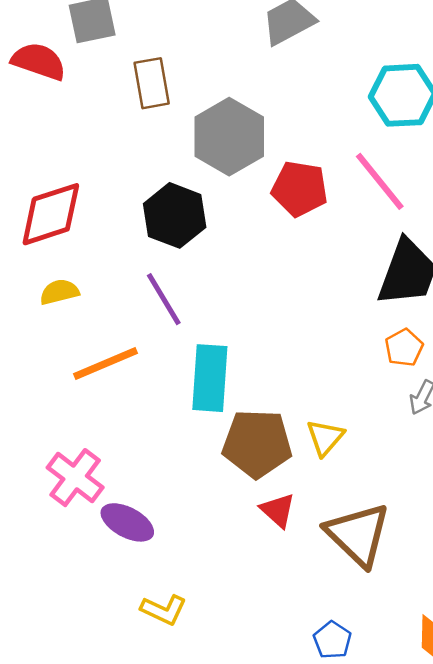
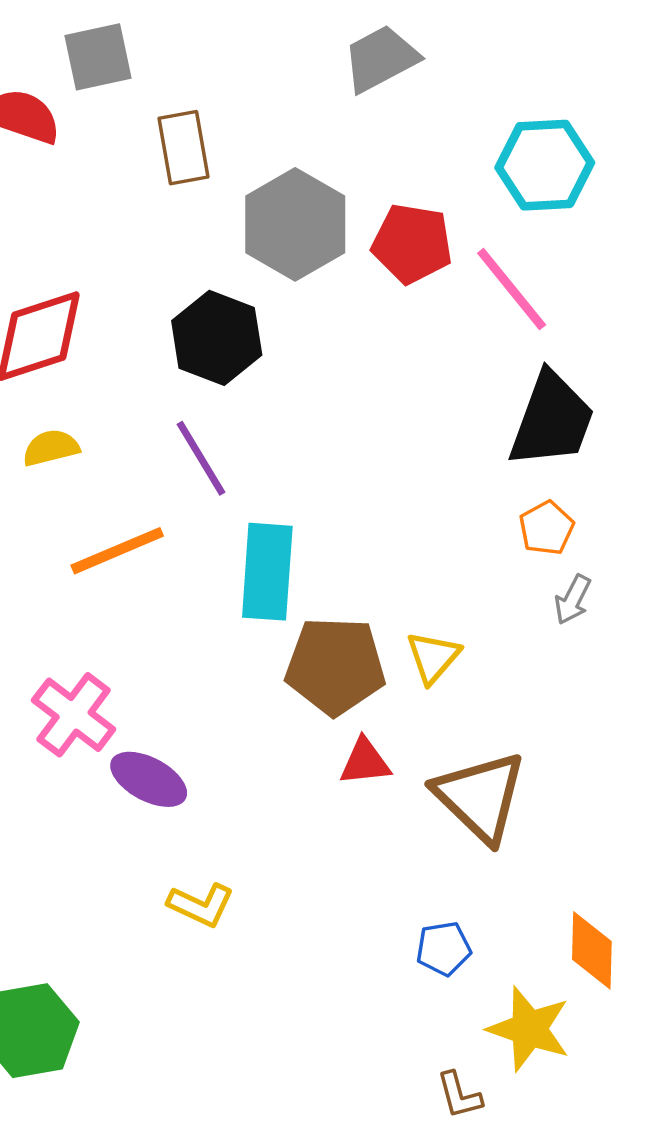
red pentagon: (300, 189) -> (412, 244), moved
red triangle: (278, 510) -> (365, 762), turned -48
blue pentagon: (332, 640) -> (444, 949), turned 30

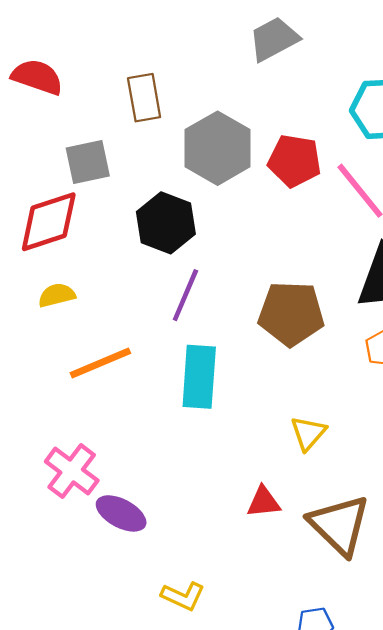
gray square: (98, 57) -> (88, 162), moved
purple line: (201, 458) -> (185, 295), moved, turned 54
brown pentagon: (335, 666) -> (291, 314), moved
yellow L-shape: (201, 905) -> (183, 596), moved

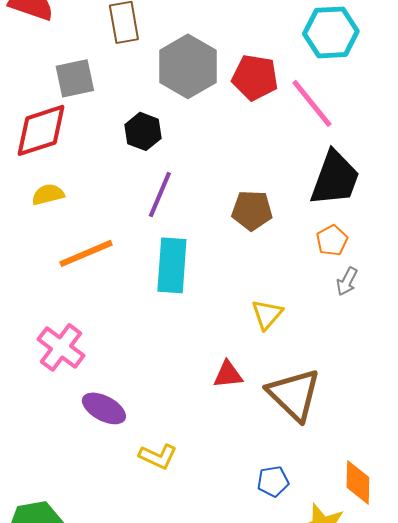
black hexagon: (166, 223) -> (143, 131), size x0.7
brown pentagon: (291, 314) -> (252, 210), size x0.7
purple ellipse: (121, 513) -> (104, 408), moved

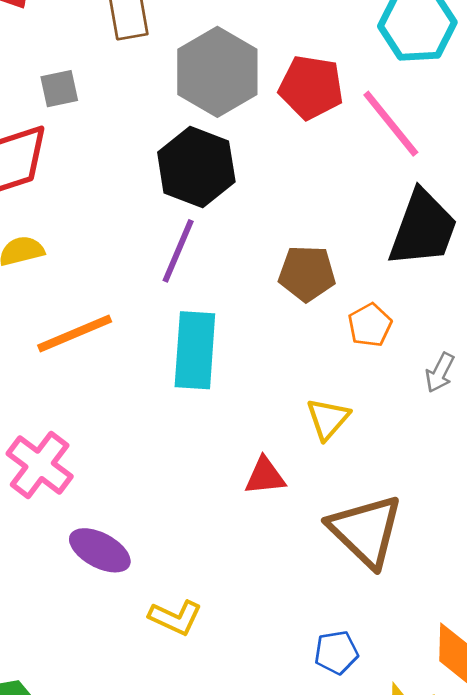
gray square: (75, 78) -> (59, 89), size x0.7
black hexagon: (143, 131) -> (196, 167), moved, size x1.5
orange pentagon: (332, 240) -> (370, 325), moved
red triangle: (228, 374) -> (265, 476), moved

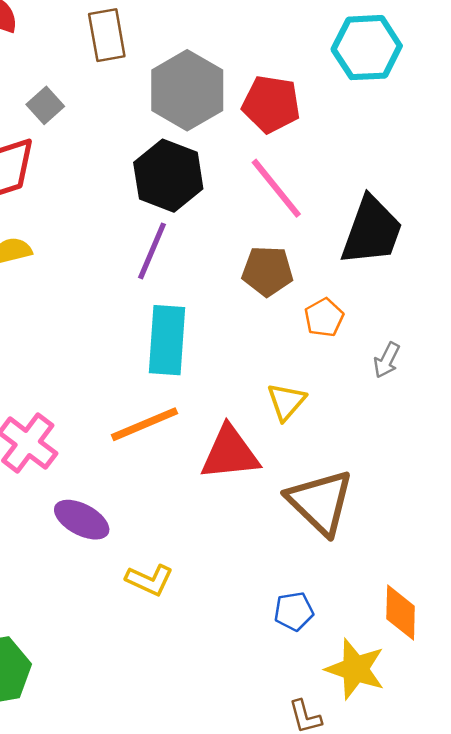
gray square: (59, 89) -> (45, 105), turned -30
pink line: (391, 124) -> (276, 188), moved
orange line: (75, 333) -> (144, 424), moved
red triangle: (265, 476) -> (230, 453), size x1.6

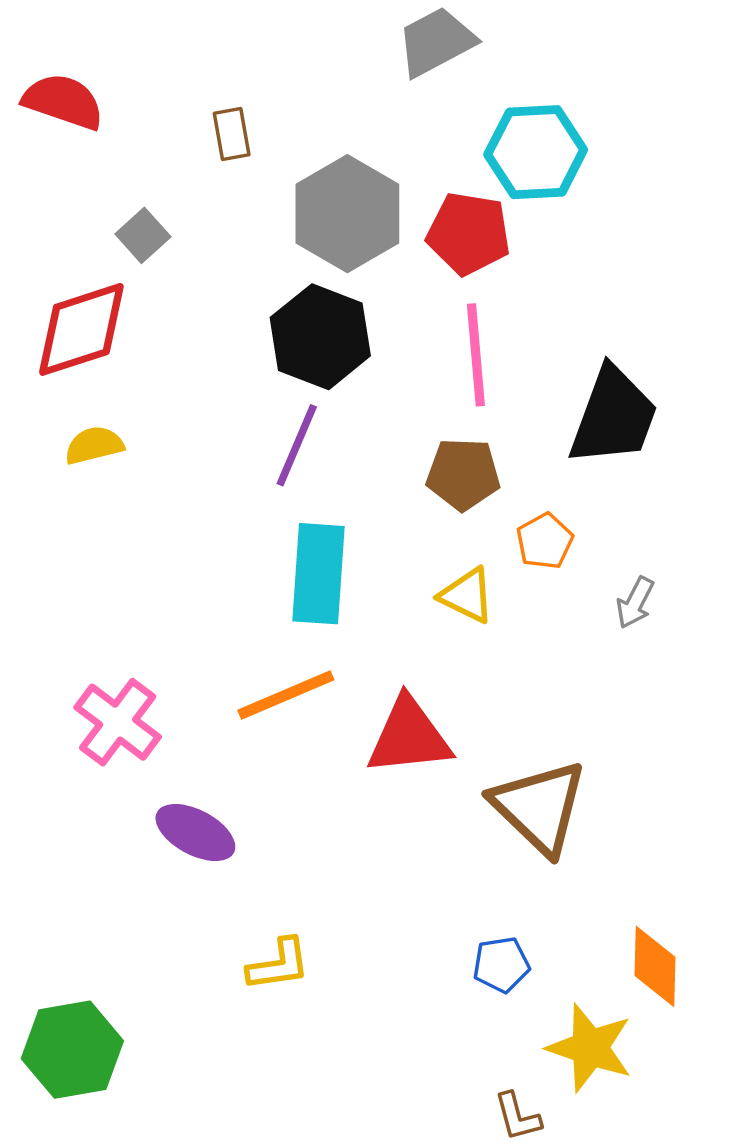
brown rectangle: (107, 35) -> (232, 134), size x0.7
cyan hexagon: (367, 48) -> (536, 152), moved
pink line: (276, 188) -> (476, 355), turned 34
yellow triangle: (286, 402) -> (467, 595), moved, turned -45
yellow L-shape: (149, 580) -> (279, 965), moved, turned -33

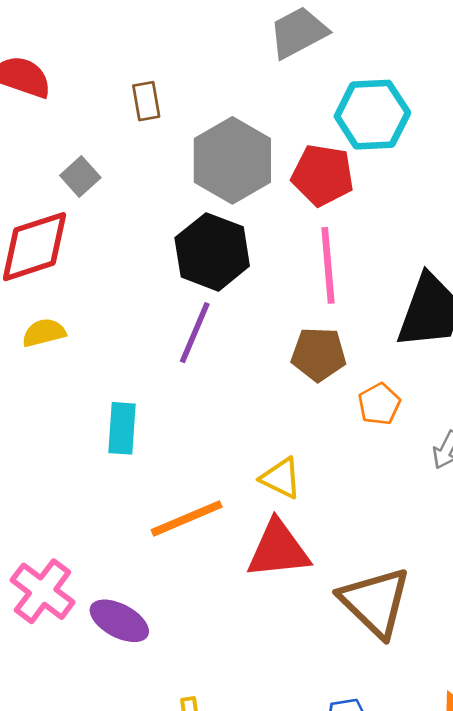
cyan rectangle: (318, 574) -> (122, 428), moved, size x0.7
yellow triangle: (467, 595) -> (281, 478), moved
pink cross: (118, 722) -> (43, 591), moved

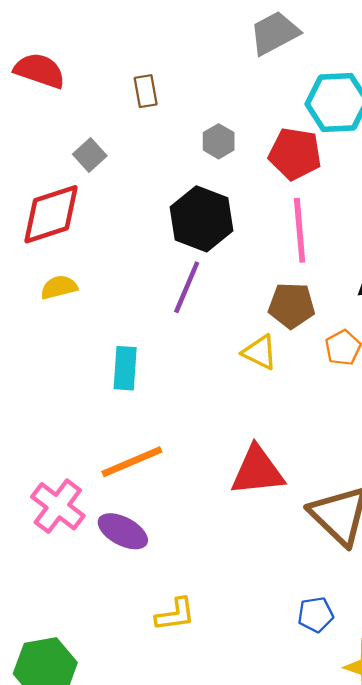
gray hexagon: (232, 160) -> (219, 141), size x0.5
yellow triangle: (281, 478) -> (260, 352), moved
orange line: (187, 518) -> (132, 462), moved

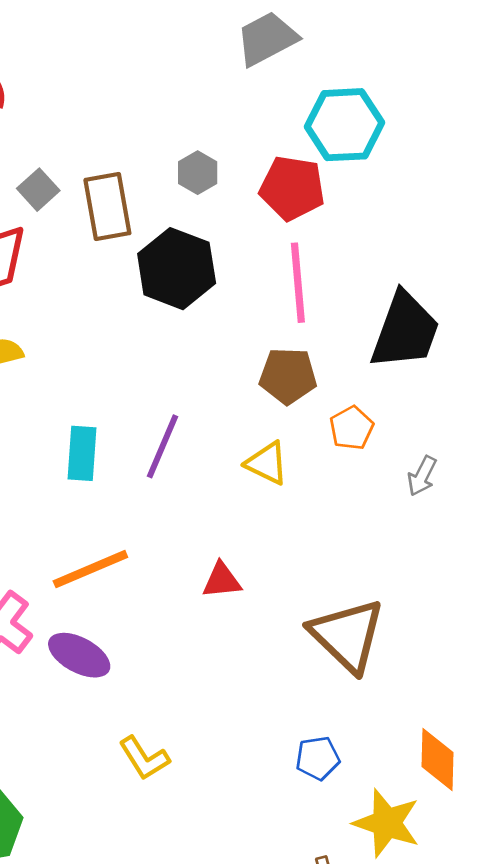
brown rectangle: (146, 91) -> (107, 206), moved, size x1.6
purple line: (187, 287) -> (162, 446), moved
yellow triangle: (260, 352) -> (267, 463), moved
red triangle: (257, 471) -> (222, 580), moved, size x0.6
yellow L-shape: (175, 615) -> (144, 758), turned 66

